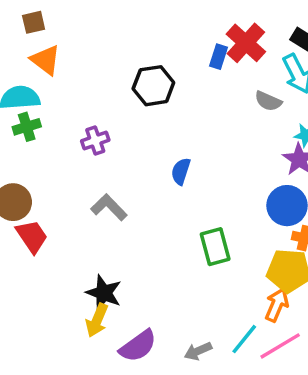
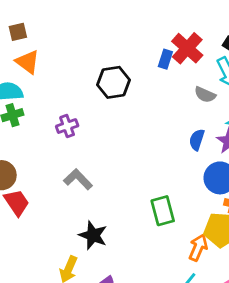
blue semicircle: (181, 171) -> (197, 140), moved
black star: (104, 293) -> (93, 235), moved
orange arrow: (277, 305) -> (198, 248), moved

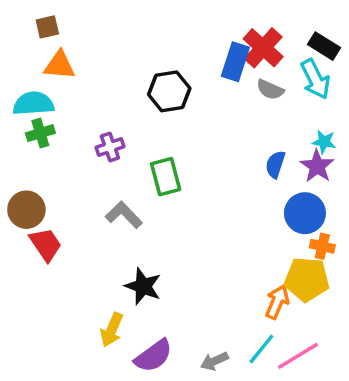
blue rectangle: (165, 59) -> (235, 62), size x1.5
orange triangle: (27, 62) -> (59, 65), turned -32
gray semicircle: (205, 95) -> (270, 90), moved
green rectangle: (163, 211) -> (166, 177), moved

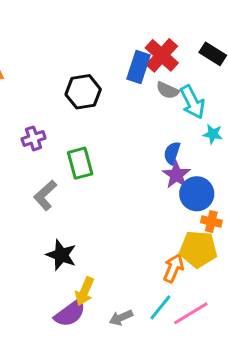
cyan arrow: (315, 79) -> (192, 102), moved
purple star: (317, 166) -> (176, 175), moved
gray L-shape: (124, 215) -> (45, 195), turned -88
yellow arrow: (112, 330) -> (85, 291), moved

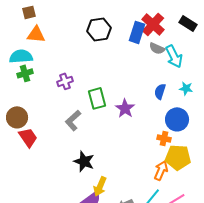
black hexagon: (83, 92) -> (99, 29), moved
cyan star: (213, 134) -> (186, 88), moved
purple star: (176, 175) -> (125, 108), moved
orange cross: (211, 221) -> (164, 138), moved

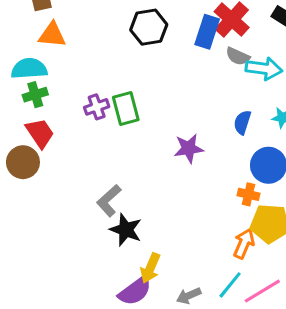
cyan arrow: (174, 56) -> (264, 69), turned -55
green rectangle: (97, 98) -> (126, 108), moved
purple star: (125, 108) -> (189, 148), turned 30
gray L-shape: (73, 120) -> (109, 201), moved
red trapezoid: (28, 137) -> (40, 133), moved

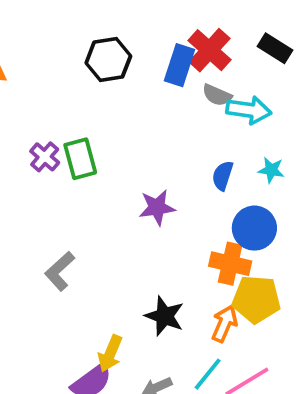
purple cross: (97, 107) -> (45, 157), turned -30
orange cross: (249, 194) -> (230, 264), size x1.5
black star: (126, 230) -> (165, 316), moved

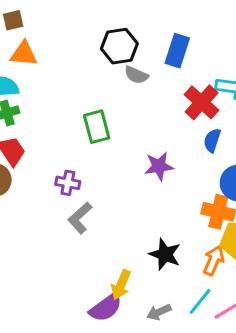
red cross: (209, 50) -> (202, 102), moved
gray semicircle: (217, 95) -> (136, 75), moved
purple cross: (45, 157) -> (68, 183), moved, turned -30

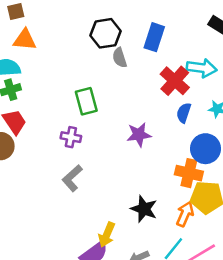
gray semicircle: (136, 75) -> (120, 58), turned 48
purple cross: (68, 183) -> (71, 137), moved

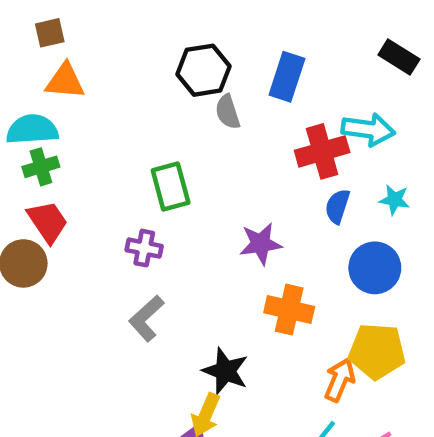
red cross: (175, 81) -> (322, 151), turned 32
orange cross: (189, 173) -> (289, 310), moved
black star: (144, 209) -> (225, 371), moved

